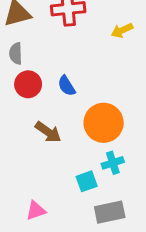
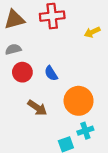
gray semicircle: (16, 53) -> (13, 49), turned 77

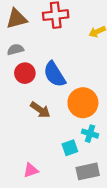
blue semicircle: (51, 73) -> (54, 74), size x1.6
cyan cross: (85, 131) -> (90, 134), turned 35

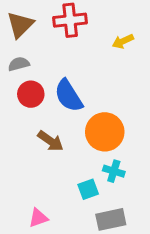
brown triangle: (17, 19) -> (20, 25), turned -30

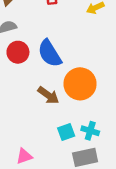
brown arrow: (50, 141) -> (48, 95), moved
cyan cross: (114, 171) -> (90, 131), moved

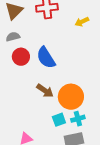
orange circle: (80, 84) -> (71, 97), moved
cyan cross: (90, 131) -> (78, 119), turned -32

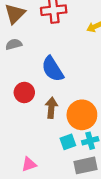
red circle: (21, 57) -> (24, 92), moved
brown arrow: (45, 91) -> (51, 108), turned -120

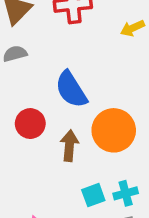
orange circle: (82, 115) -> (114, 130), moved

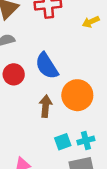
red circle: (30, 124) -> (14, 74), moved

